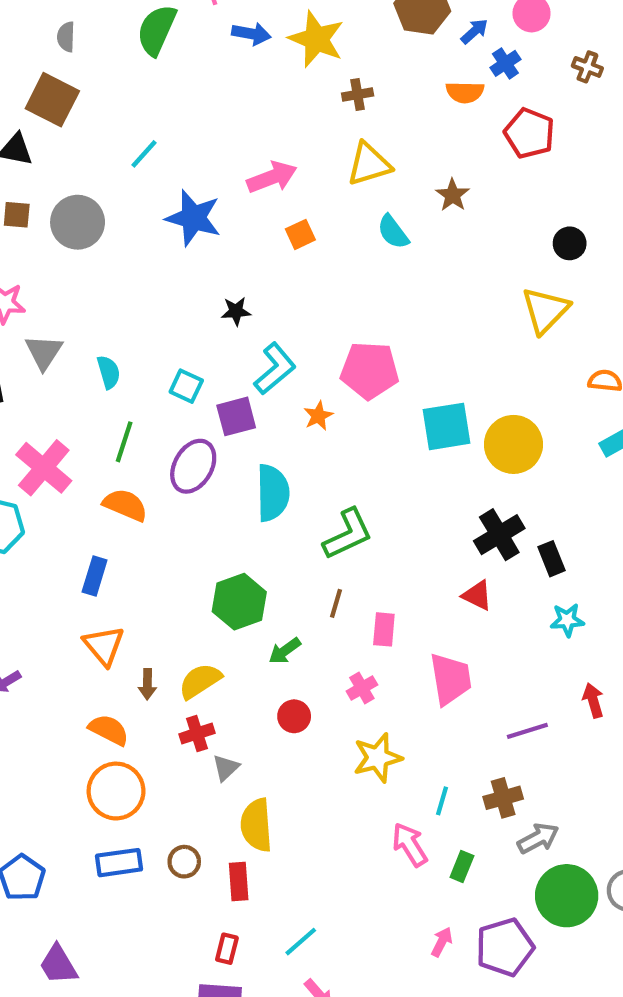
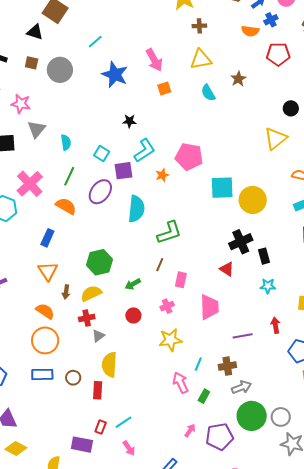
red pentagon: (529, 133) -> (278, 54), turned -30
pink arrow: (272, 177) -> (154, 60), turned 75
green hexagon: (239, 602) -> (100, 262), moved
red rectangle: (227, 949) -> (101, 427), moved

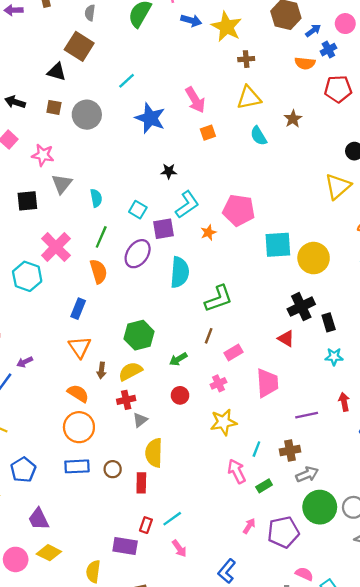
orange semicircle: (66, 206) -> (98, 271), turned 45
pink rectangle: (181, 280) -> (233, 353), turned 49
green rectangle: (204, 396) -> (264, 486), turned 32

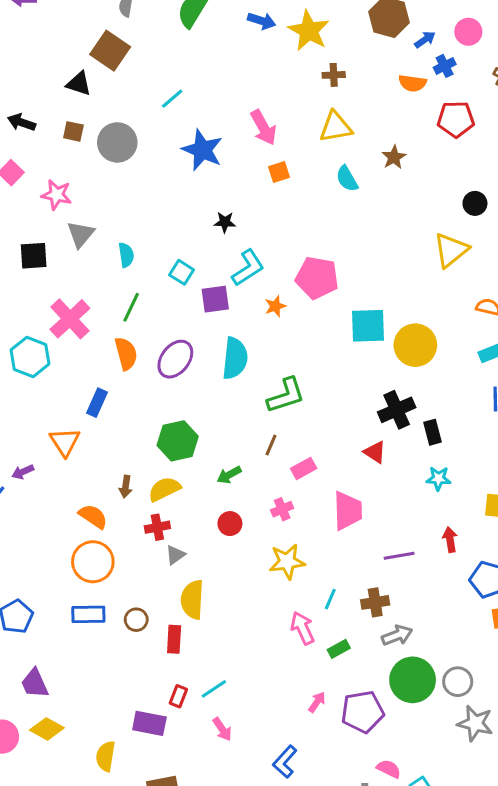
purple ellipse: (138, 254) -> (175, 359), moved
orange triangle: (80, 347) -> (65, 442), moved

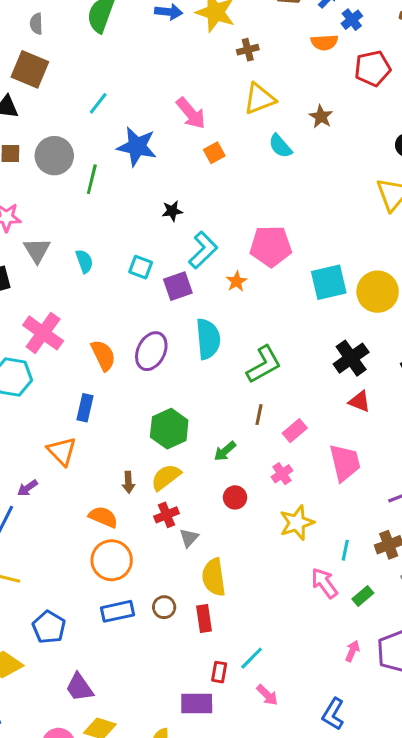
green line: (131, 307) -> (92, 179), moved
black cross: (397, 410) -> (351, 358), moved

